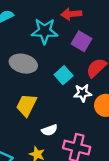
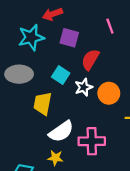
yellow trapezoid: (26, 105) -> (43, 104), moved
white semicircle: (49, 130) -> (61, 131), size x1.6

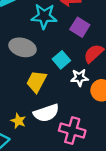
yellow star: (55, 158) -> (18, 121), moved

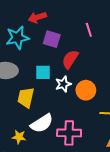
cyan square: (61, 60) -> (43, 72), turned -35

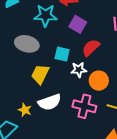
pink cross: (69, 133) -> (84, 106), moved

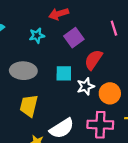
cyan star: (45, 15) -> (37, 36), size x0.6
purple square: (78, 24) -> (74, 38), turned 36
yellow trapezoid: (40, 74) -> (29, 106), moved

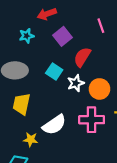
cyan square: (64, 73) -> (54, 71), turned 35

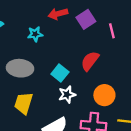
purple square: (63, 36) -> (86, 19), moved
white star: (76, 83) -> (67, 95), moved

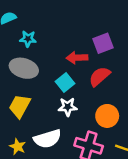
red arrow: (58, 14) -> (77, 58), moved
purple square: (86, 19) -> (103, 43), moved
cyan star: (35, 34) -> (28, 39), moved

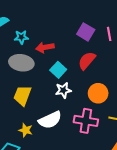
purple square: (103, 43) -> (86, 32), turned -30
red arrow: (77, 58) -> (45, 47), moved

